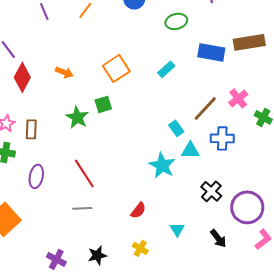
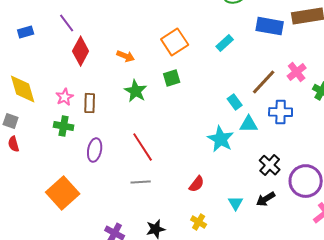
orange arrow: (64, 72) -> (126, 56), moved
green square: (103, 104) -> (172, 78), moved
black arrow: (218, 238) -> (266, 199), moved, turned 96

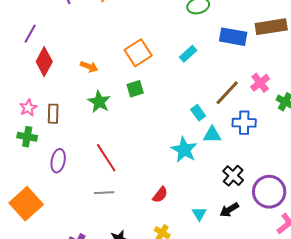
purple line: (67, 23) -> (30, 34), turned 66

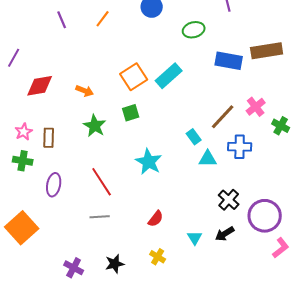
purple line: (30, 34) -> (14, 58), moved
cyan rectangle: (188, 54) -> (169, 76), moved, size x1.5
red diamond: (44, 62) -> (40, 86), turned 52
cyan star: (184, 150) -> (149, 162), moved

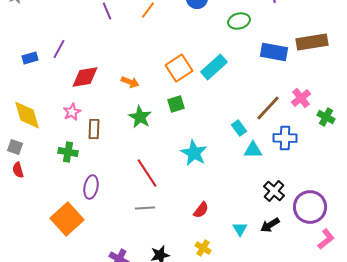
pink star: (24, 132) -> (72, 112), moved
purple ellipse: (54, 185) -> (91, 187), moved

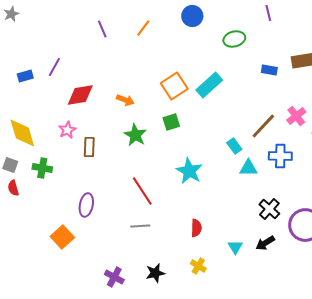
blue rectangle: (274, 52) -> (269, 70), size x0.6
green cross: (68, 152) -> (42, 168), moved
red semicircle: (201, 210) -> (196, 228), turned -36
orange square: (67, 219) -> (62, 237), size x0.7

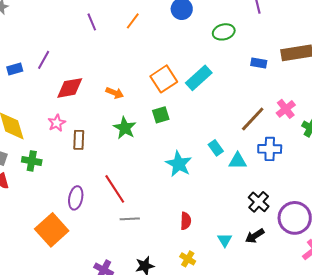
cyan rectangle: (234, 146) -> (216, 148), moved
red line: (142, 191) -> (115, 189), moved
orange square: (62, 237) -> (52, 230), size x1.4

